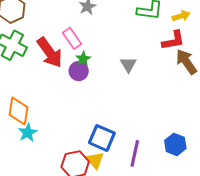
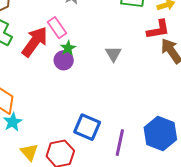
red arrow: (50, 52) -> (35, 42), turned -108
blue hexagon: (175, 144) -> (160, 134), size x1.5
yellow triangle: (95, 160) -> (29, 152), moved

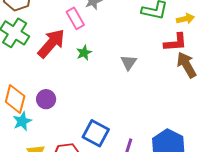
pink rectangle: (57, 28) -> (75, 18), moved
purple circle: (64, 60) -> (46, 99), moved

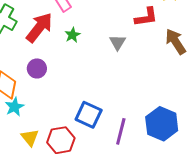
red L-shape: (175, 42) -> (146, 17), moved
purple circle: (46, 99) -> (37, 68), moved

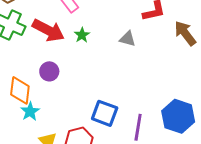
red arrow: (39, 27) -> (48, 30), turned 84
gray triangle: (118, 42) -> (128, 39), turned -42

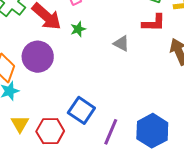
purple circle: (49, 71) -> (38, 57), size x1.6

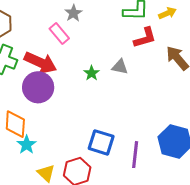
green star: (78, 29) -> (92, 73), moved
purple circle: (38, 57) -> (38, 87), moved

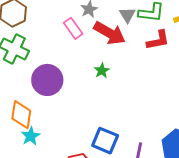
red arrow: (40, 63) -> (110, 33), moved
gray triangle: (120, 67) -> (127, 15), moved, turned 42

